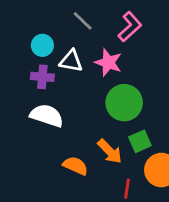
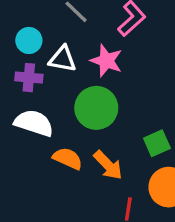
green circle: (124, 103) -> (96, 108), moved
green square: (140, 141) -> (157, 143), moved
orange semicircle: (75, 166) -> (68, 158), moved

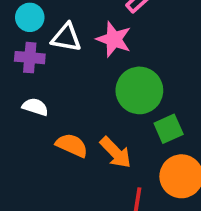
green circle: (96, 108) -> (139, 90), moved
white semicircle: (34, 123) -> (35, 107), size x0.6

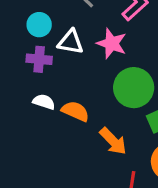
orange semicircle: (72, 145) -> (75, 111), moved

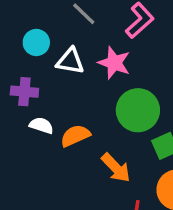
purple cross: (39, 59) -> (24, 92), moved
orange semicircle: (75, 111) -> (75, 136), turned -48

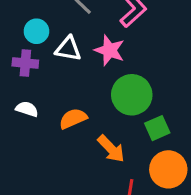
purple cross: (24, 92) -> (25, 63), moved
white semicircle: (41, 125) -> (27, 109), moved

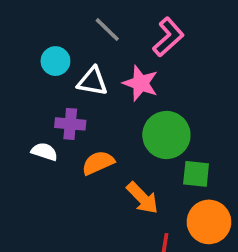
purple cross: (25, 63) -> (70, 124), moved
green square: (157, 128) -> (196, 174), turned 30

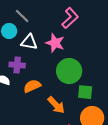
gray line: (107, 30) -> (22, 16), moved

